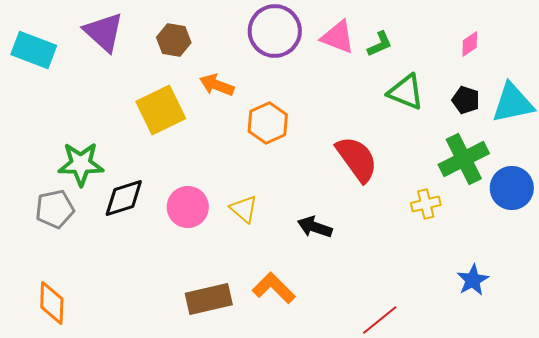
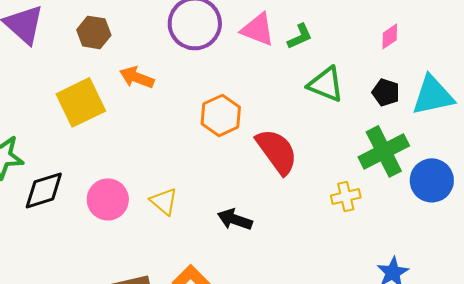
orange hexagon: (268, 123) -> (221, 115), moved

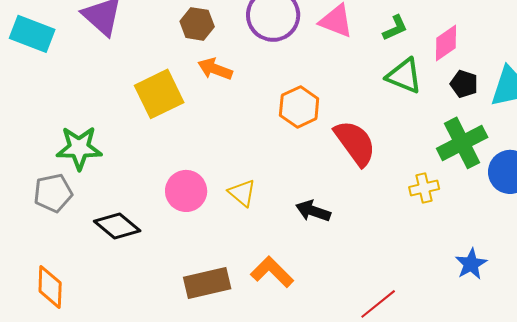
brown hexagon: (94, 32) -> (197, 24), moved
green L-shape: (300, 36) -> (395, 28), moved
pink diamond: (390, 36) -> (446, 43), moved, size x1.4
black diamond: (44, 190) -> (117, 226), moved, turned 57

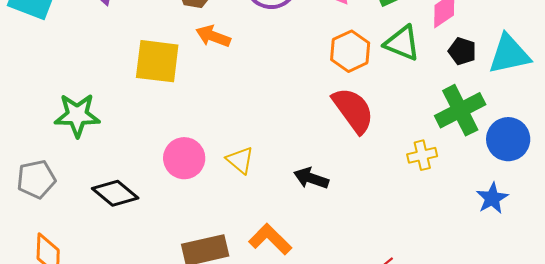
yellow square: (159, 94) -> (157, 61), turned 33
orange hexagon: (299, 107) -> (350, 51), moved
gray pentagon: (53, 193) -> (36, 179), moved
blue star: (471, 264) -> (492, 198), moved

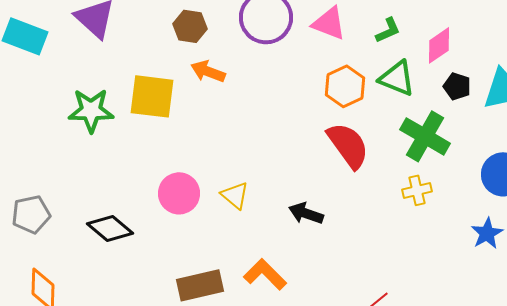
green cross: (460, 110) -> (425, 136), moved, turned -33
green star: (77, 115) -> (91, 110), moved

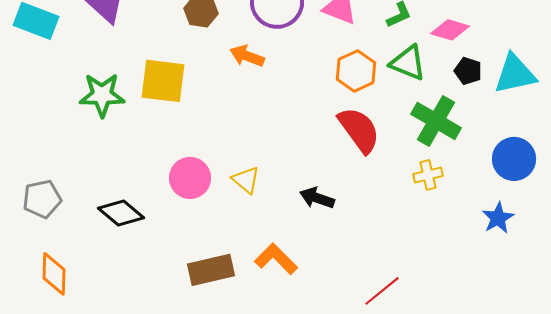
pink diamond: (439, 45) -> (450, 30), turned 51
orange arrow: (208, 71) -> (247, 56), moved

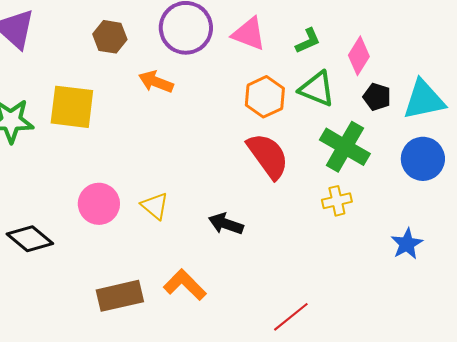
pink diamond: (450, 30) -> (359, 56), turned -75
blue circle: (514, 159) -> (423, 159), moved

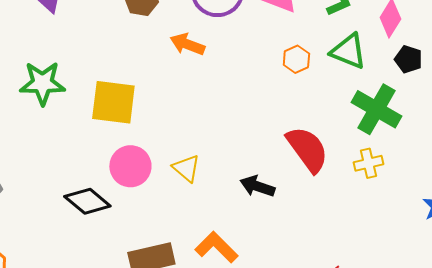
orange hexagon: (265, 97) -> (296, 59), size x0.7
yellow square: (72, 107) -> (113, 102), moved
red semicircle: (268, 156) -> (307, 149), moved
black diamond: (30, 239) -> (87, 201), moved

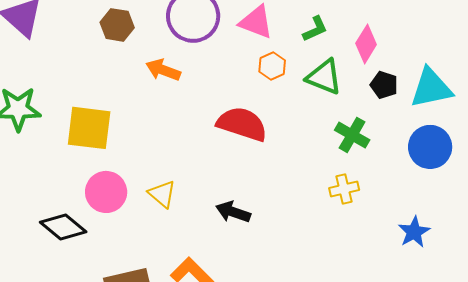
orange hexagon: (296, 59) -> (272, 66), moved
green cross: (376, 109) -> (352, 135), size x0.7
red semicircle: (307, 149) -> (242, 124), moved, turned -36

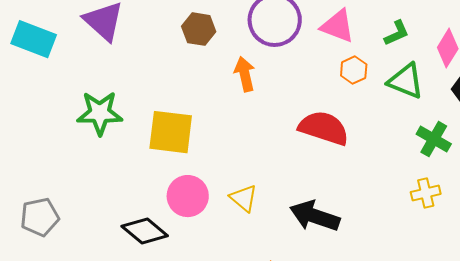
orange arrow: (163, 70) -> (245, 74), turned 56
black arrow: (233, 212) -> (315, 216), size x1.4

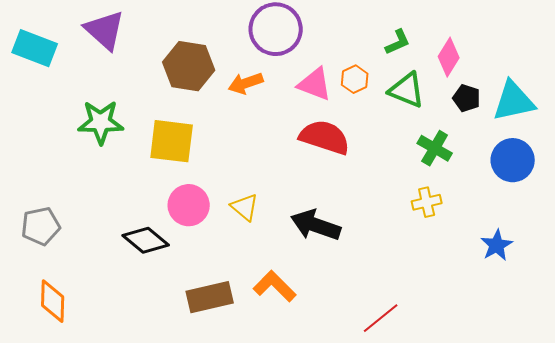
pink triangle: (338, 26) -> (315, 84), moved
brown hexagon: (199, 29) -> (189, 66), moved, size x1.5
orange arrow: (245, 74) -> (246, 83), turned -96

